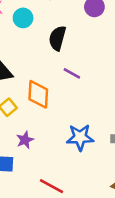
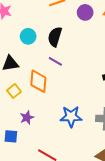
cyan circle: (23, 18) -> (28, 36), moved
purple line: (72, 73) -> (55, 61), moved

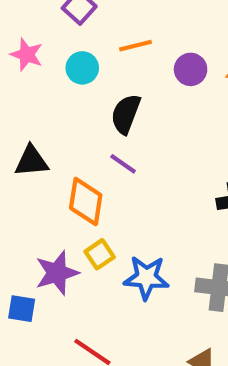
cyan circle: (28, 36) -> (82, 68), moved
yellow square: (14, 91) -> (100, 254), moved
purple star: (27, 118) -> (57, 273), size x1.5

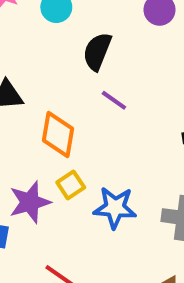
purple line: (123, 164) -> (114, 100), moved

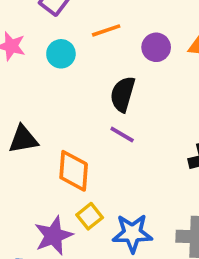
black semicircle: (97, 51) -> (123, 94), moved

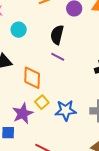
cyan circle: (61, 54) -> (19, 30), moved

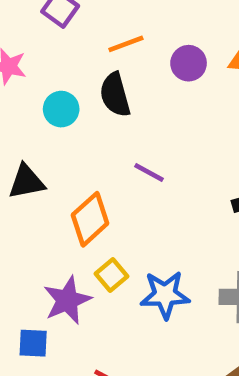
black semicircle: (57, 35) -> (115, 95), moved, turned -30
orange diamond: (32, 78) -> (90, 219), turned 45

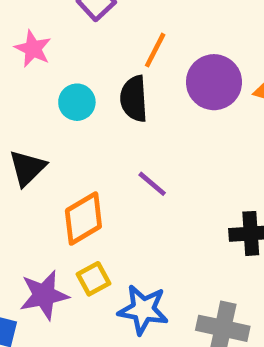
orange line: (126, 44) -> (155, 50), turned -54
purple circle: (189, 63) -> (214, 82), size x1.5
black triangle: (26, 182) -> (27, 168), turned -45

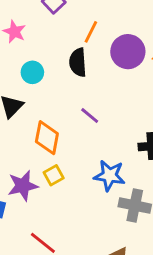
cyan circle: (77, 102) -> (32, 72), moved
orange diamond: (83, 218) -> (47, 138), turned -48
blue star: (143, 310) -> (109, 176), moved

